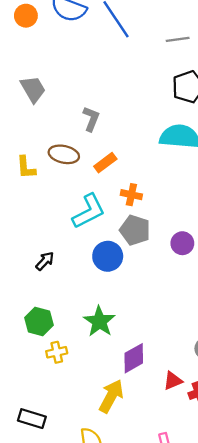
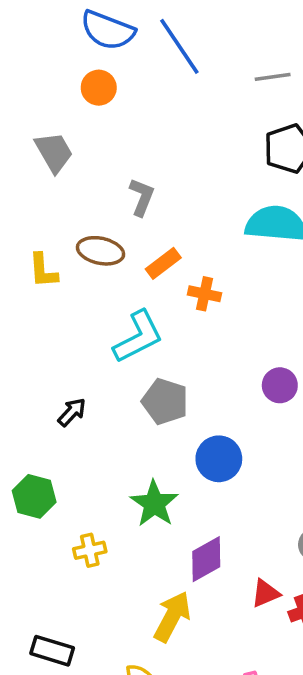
orange circle: (26, 16) -> (99, 88), moved
orange cross: (131, 195) -> (205, 294), moved
gray pentagon: (135, 230) -> (165, 401), moved
blue circle: (108, 256) -> (219, 459), moved
green hexagon: (39, 321) -> (34, 496), moved

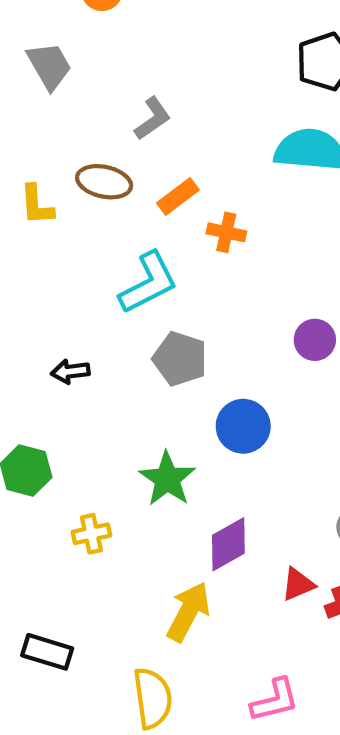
gray L-shape: (142, 197) -> (153, 119), turned 33
black arrow: (72, 412) -> (70, 371), turned -140

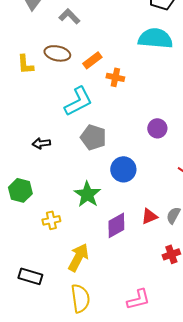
gray L-shape: (153, 119) -> (69, 16), moved, turned -100
red triangle: (298, 584) -> (149, 216), moved
yellow arrow: (188, 612) -> (78, 257), moved

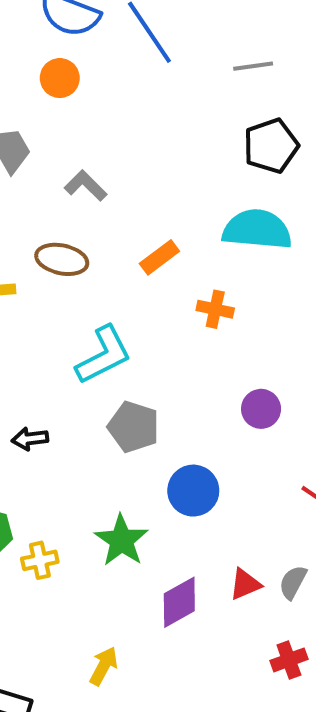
orange rectangle: (92, 60) -> (159, 257), moved
orange cross: (115, 77) -> (215, 309), moved
yellow cross: (51, 220) -> (40, 560), moved
yellow arrow: (78, 257) -> (104, 666), size x0.7

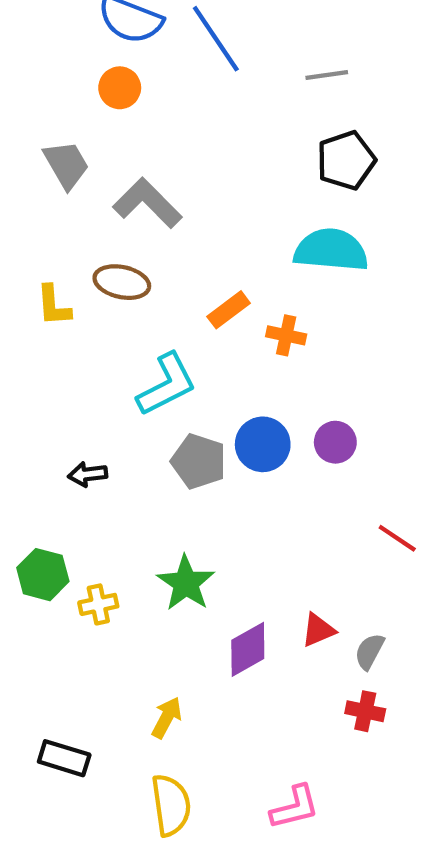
gray L-shape: (86, 186) -> (147, 203), size x1.5
orange rectangle: (159, 257) -> (229, 310), moved
blue circle: (193, 491) -> (263, 444), moved
gray semicircle: (293, 582) -> (369, 651), moved
red cross: (289, 660) -> (365, 711), turned 32

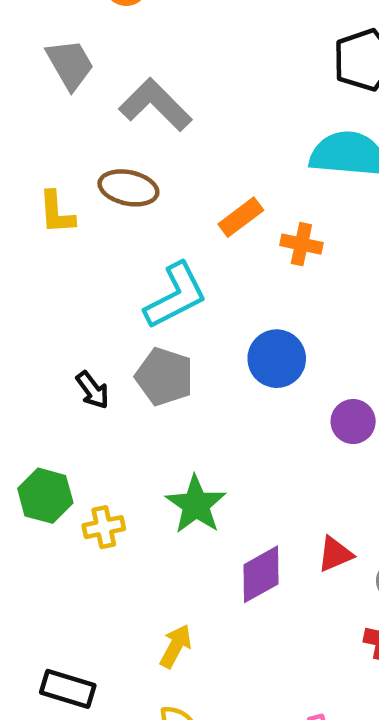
purple circle: (335, 442) -> (353, 422), moved
gray pentagon: (199, 461) -> (164, 377), moved
black arrow: (88, 474) -> (93, 390), turned -120

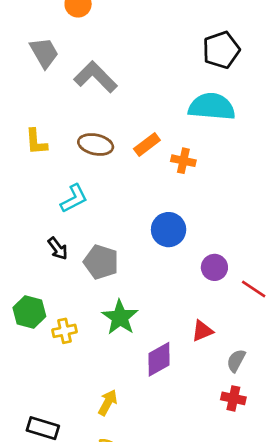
brown ellipse: (128, 188) -> (96, 144), moved
cyan L-shape: (176, 296) -> (74, 199), moved, size x0.7
gray pentagon: (164, 377) -> (101, 262), moved
red triangle: (335, 554) -> (202, 331), moved

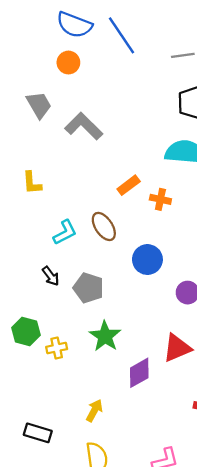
brown ellipse: (96, 144) -> (104, 226), moved, turned 44
red triangle: (202, 331) -> (177, 348), size x1.5

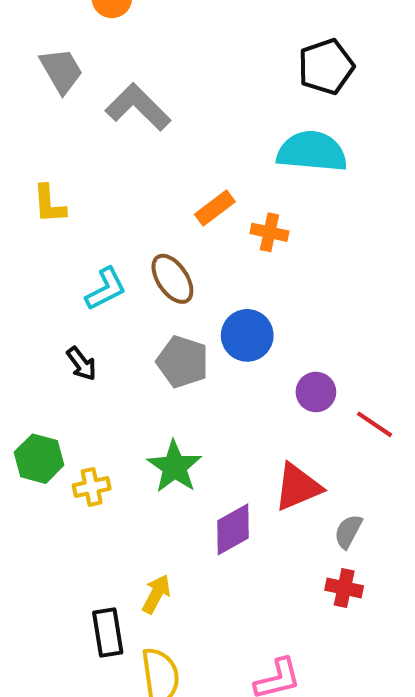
gray pentagon: (88, 288) -> (183, 362), moved
black rectangle: (38, 433) -> (108, 632), moved, turned 64

